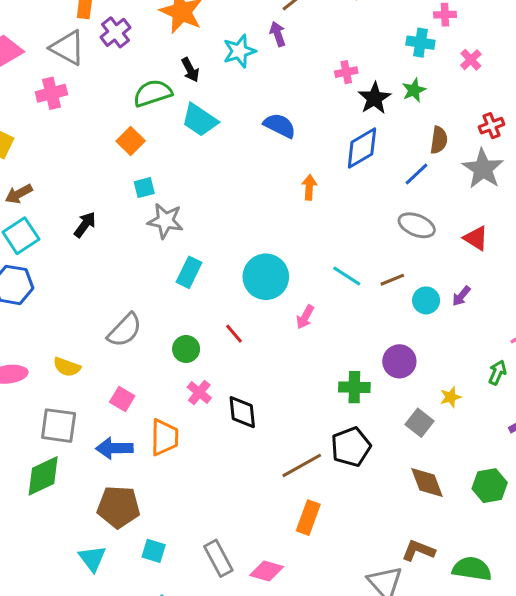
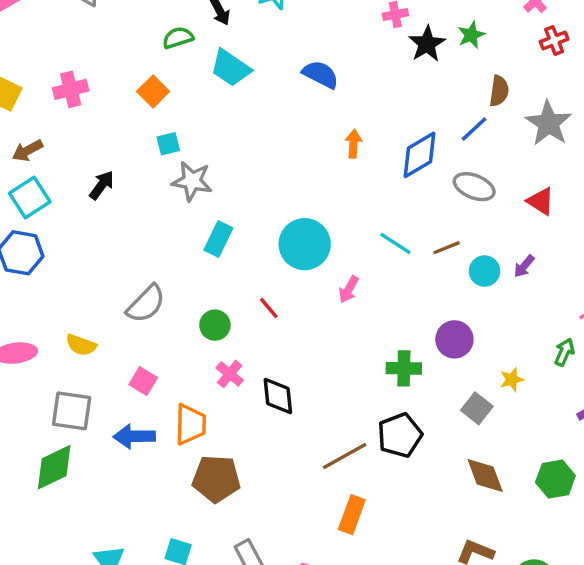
pink cross: (51, 93) -> (71, 89), moved
green semicircle: (153, 93) -> (178, 38), size x0.7
red cross: (491, 126) -> (554, 40), moved
blue diamond: (362, 148) -> (420, 155), moved
brown pentagon: (119, 507) -> (216, 479), moved

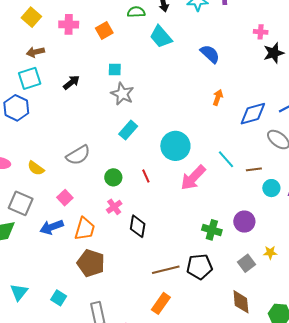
orange square: (153, 91) -> (104, 31), moved
pink arrow: (349, 289) -> (193, 178), size x1.8
blue arrow: (134, 436) -> (52, 227), turned -35

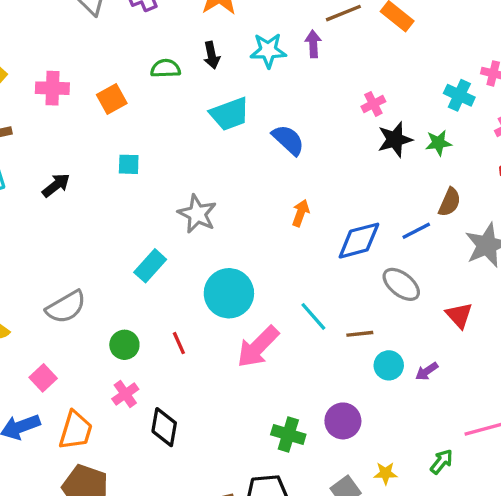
pink cross: (261, 32) -> (373, 104), turned -32
cyan trapezoid: (161, 37) -> (230, 114), moved, turned -70
gray star: (122, 94) -> (197, 214), moved

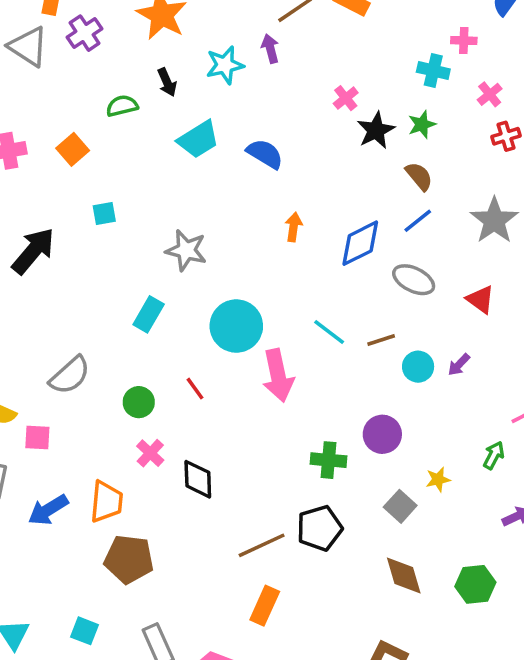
black arrow: (56, 185) -> (33, 251), size x1.6
brown semicircle: (450, 202) -> (419, 176), moved, turned -52
pink arrow: (258, 347) -> (278, 376), turned -45
pink square: (43, 378) -> (37, 438), moved, turned -32

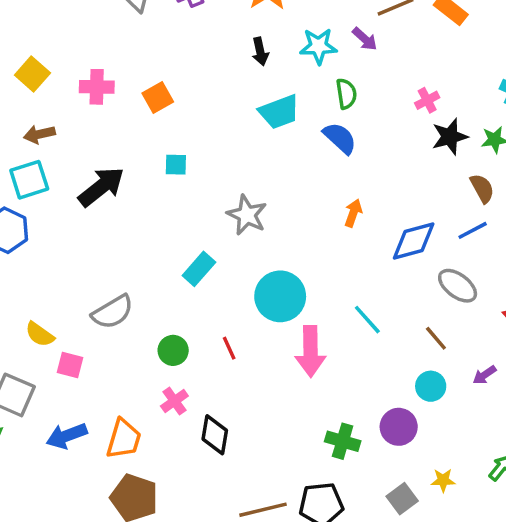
purple arrow: (270, 49) -> (365, 39), turned 136
green semicircle: (122, 106) -> (346, 94), moved, turned 84
brown line: (381, 340) -> (436, 338), moved, turned 56
cyan circle: (418, 367) -> (431, 386), moved

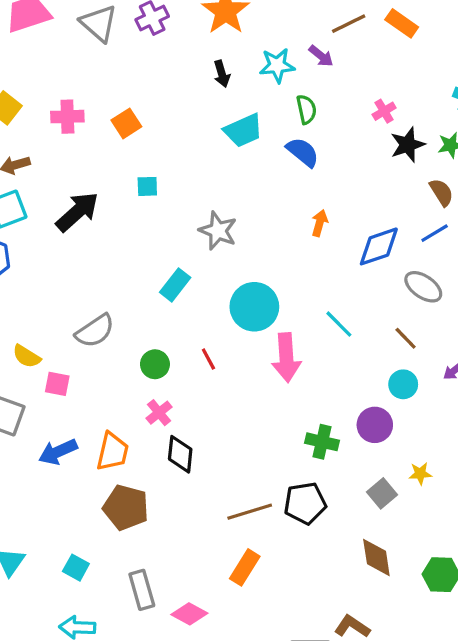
black diamond: (215, 435) -> (180, 454), moved

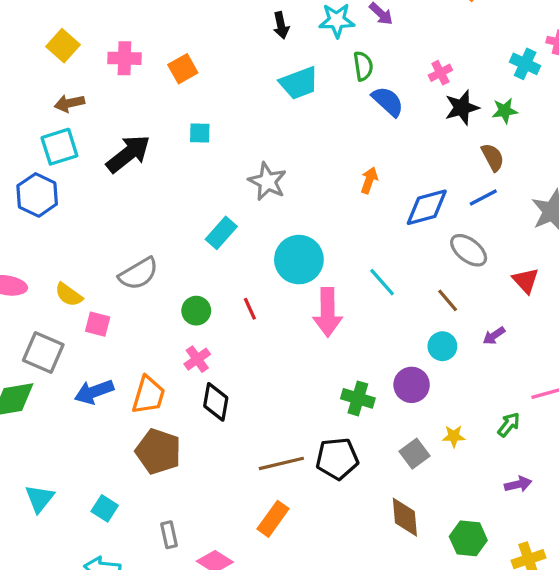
blue semicircle: (303, 152) -> (388, 101), moved
gray rectangle: (142, 590) -> (169, 535), size x0.7

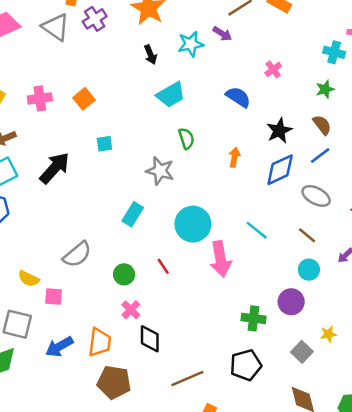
green semicircle: (363, 66) -> (186, 138), moved
black star: (462, 108) -> (279, 131), moved
brown line: (281, 463) -> (187, 378), moved

